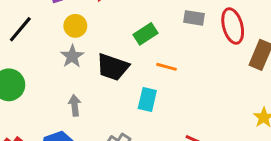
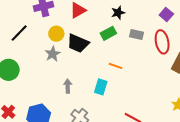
green rectangle: (145, 34) -> (108, 33), moved
black trapezoid: (113, 67) -> (78, 43), moved
gray arrow: (75, 105) -> (68, 86), moved

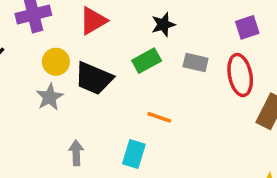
purple square: (166, 15) -> (247, 27), turned 32

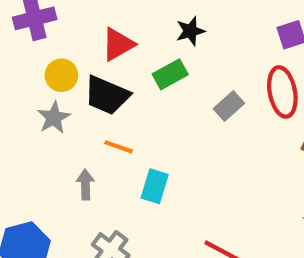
red triangle: (93, 21) -> (118, 44), moved
gray rectangle: (196, 62) -> (229, 106), moved, turned -55
orange line: (159, 117) -> (119, 147), moved

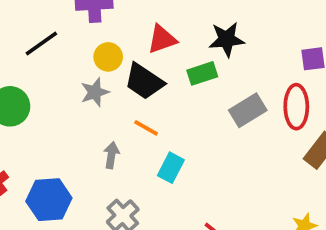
black star: (190, 31) -> (227, 39), size x1.4
gray rectangle: (229, 106) -> (248, 110), size x1.4

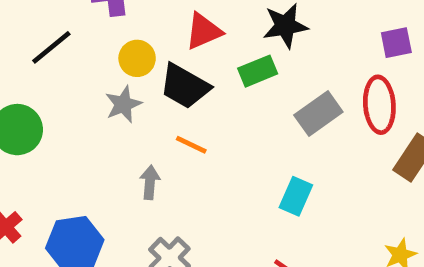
cyan rectangle: (171, 168) -> (296, 196), moved

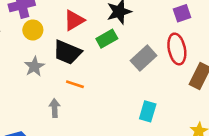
yellow circle: (137, 58) -> (33, 30), moved
cyan rectangle: (296, 196) -> (148, 111), moved

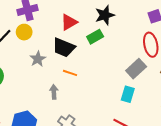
yellow circle: (33, 30) -> (24, 32), moved
gray rectangle: (144, 58) -> (136, 69), moved

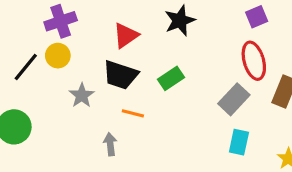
green rectangle: (95, 37) -> (171, 78), moved
cyan rectangle: (128, 94) -> (239, 142), moved

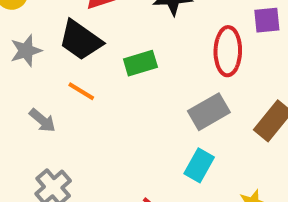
red ellipse: (254, 61) -> (228, 51), moved
gray arrow: (110, 144) -> (42, 120), turned 120

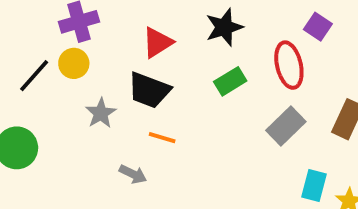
purple square: (267, 20) -> (318, 27), turned -36
green rectangle: (140, 63) -> (230, 81), moved
cyan rectangle: (199, 165) -> (314, 185), moved

